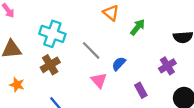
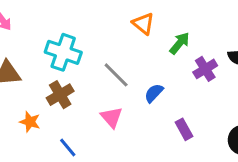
purple cross: (167, 66) -> (205, 69), moved
pink triangle: (99, 80) -> (112, 117), moved
orange star: (17, 85) -> (30, 122), moved

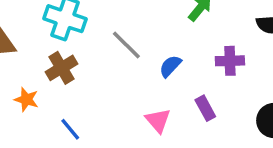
purple cross: (205, 69) -> (230, 61), moved, turned 30
pink triangle: (112, 117) -> (158, 120), moved

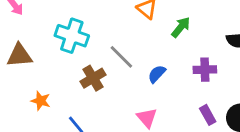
brown cross: (61, 68) -> (93, 78), moved
purple rectangle: (205, 108) -> (208, 115), moved

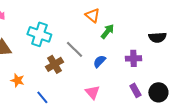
green arrow: (181, 27) -> (107, 31), moved

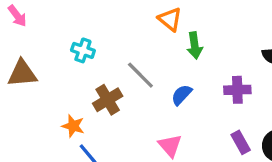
green arrow: (107, 31) -> (195, 45), turned 133
cyan cross: (39, 34) -> (83, 50), size x0.6
orange star: (17, 80) -> (73, 126), moved

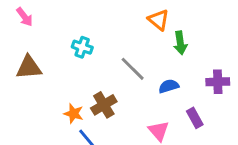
blue semicircle: (182, 95) -> (169, 86), turned 30
brown cross: (108, 100) -> (104, 105), moved
purple rectangle: (241, 142) -> (195, 118), moved

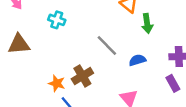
cyan cross: (82, 47) -> (57, 20), moved
purple rectangle: (195, 118) -> (173, 83), moved

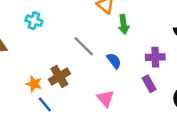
blue semicircle: (137, 60) -> (114, 61), turned 70

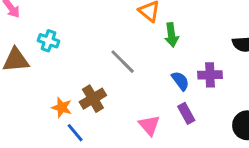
cyan cross: (34, 21) -> (48, 41), moved
blue semicircle: (114, 61) -> (180, 81), moved
purple rectangle: (149, 84) -> (186, 113), moved

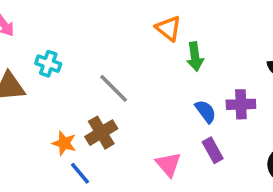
gray line: (123, 62) -> (114, 88), moved

